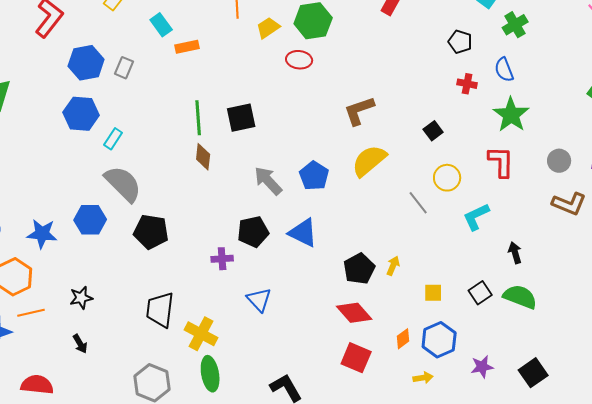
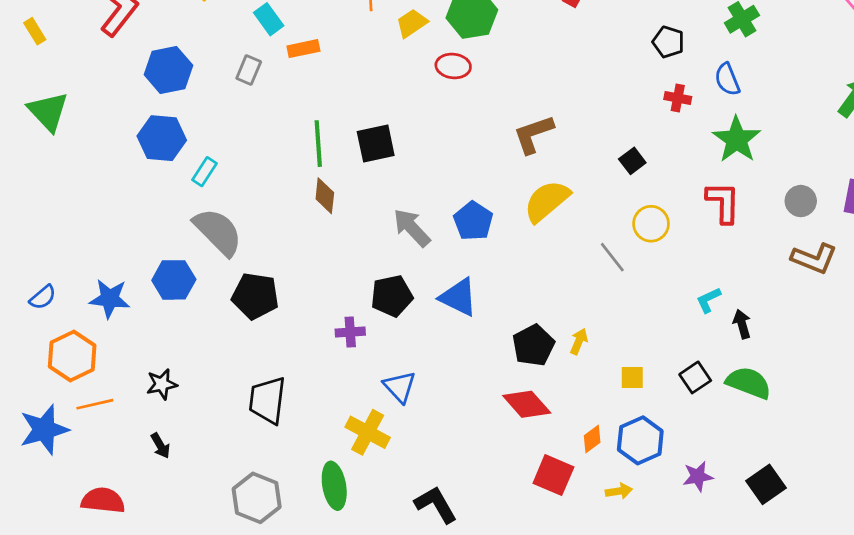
gray rectangle: (124, 68) -> (249, 70), moved
cyan L-shape: (476, 217) -> (709, 300), moved, size x0.7
yellow cross: (201, 334) -> (368, 432), moved
red square: (356, 358) -> (553, 475), moved

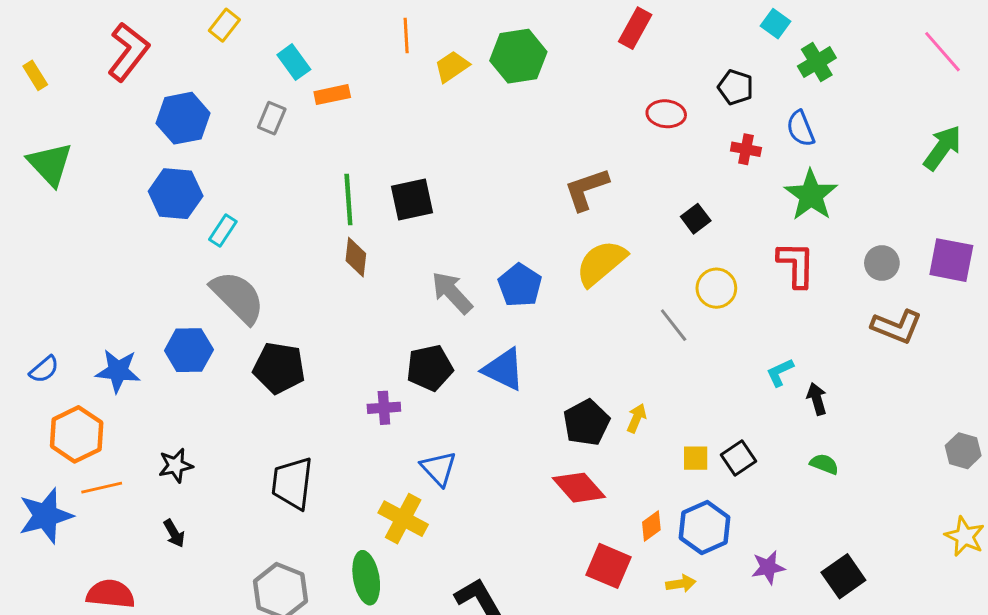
red ellipse: (453, 66) -> (666, 114), moved
black square: (695, 377) -> (739, 458), moved
green semicircle: (749, 383) -> (824, 464), size x0.6

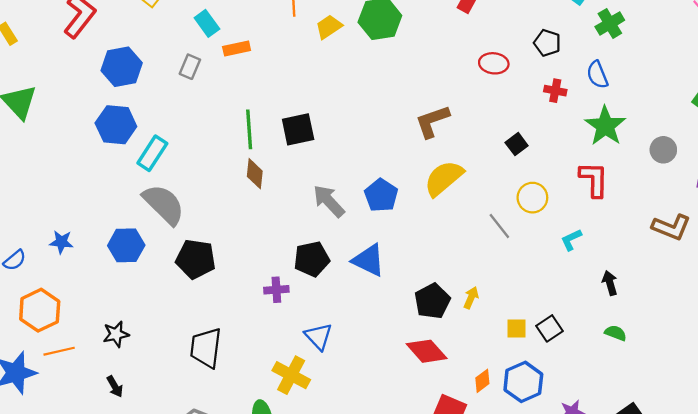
cyan rectangle: (223, 231) -> (152, 153), size x1.4
gray circle: (882, 263) -> (663, 150), moved
blue star: (118, 371) -> (61, 242), moved, size x0.7
cyan L-shape: (780, 372) -> (571, 240), moved

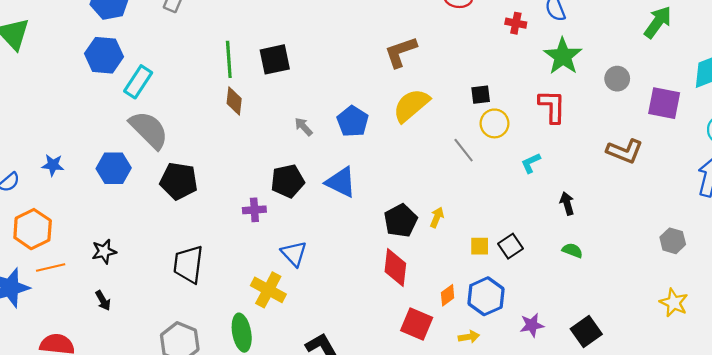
black square: (517, 144) -> (481, 95), moved, turned 30
gray arrow: (329, 201) -> (304, 127), size x0.6
red diamond: (427, 351) -> (395, 267), turned 48

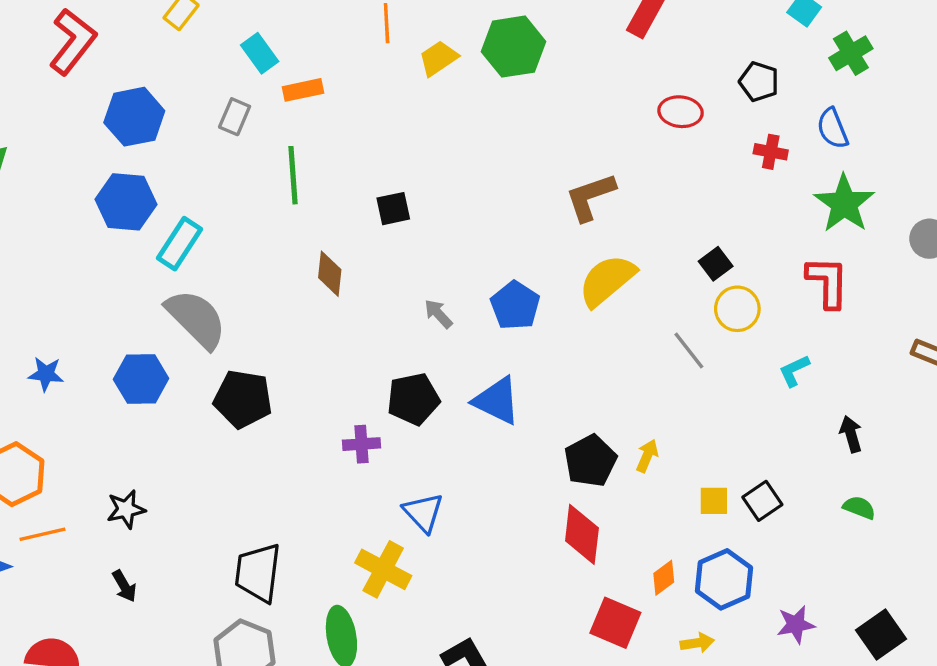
green line: (229, 59) -> (293, 175), moved
black square: (275, 59) -> (393, 209), size x0.7
black square: (481, 95) -> (716, 264), turned -30
black trapezoid: (188, 264) -> (258, 573), moved

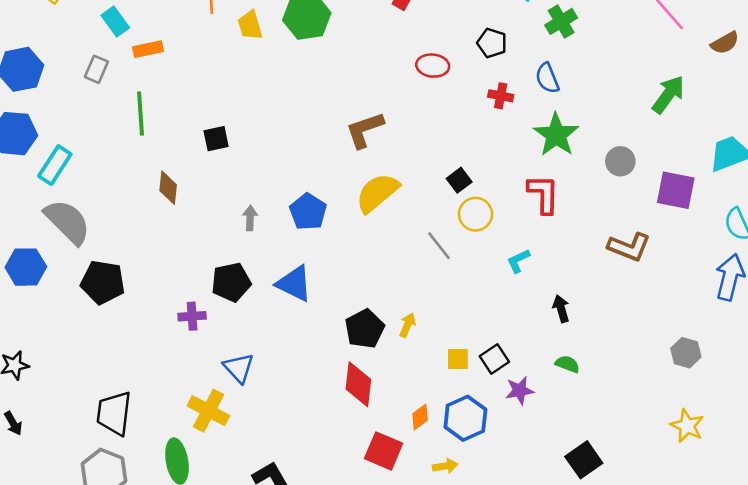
yellow trapezoid: (438, 58) -> (250, 25), turned -72
gray arrow: (438, 314) -> (250, 218), turned 45
purple star: (796, 624) -> (520, 391), moved

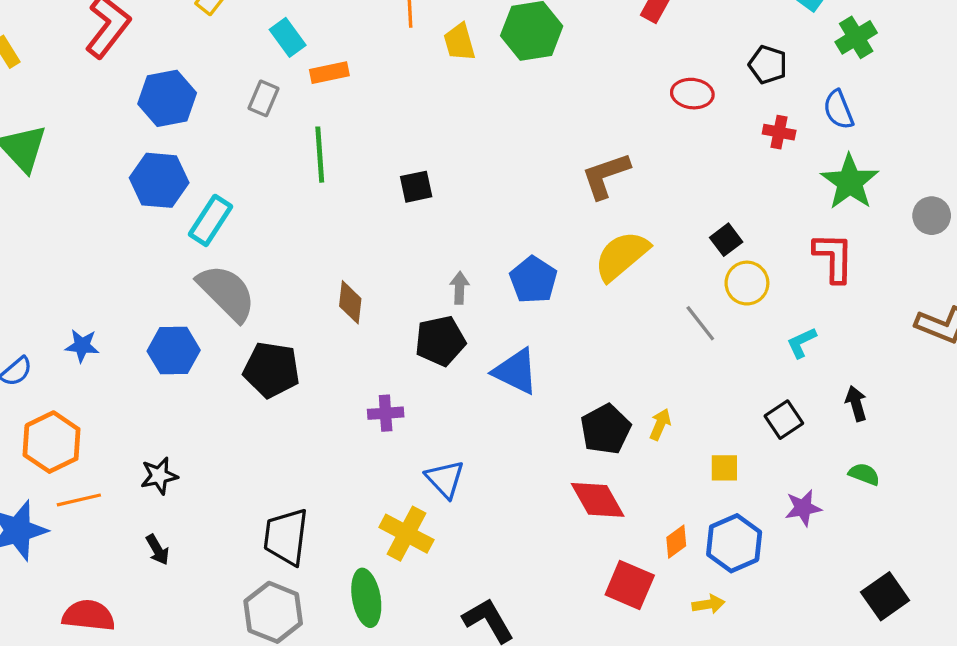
brown diamond: (168, 188) -> (350, 302), moved
black pentagon: (231, 282) -> (440, 341), moved
black square: (494, 359) -> (784, 420), moved
red diamond: (358, 384) -> (598, 500), turned -36

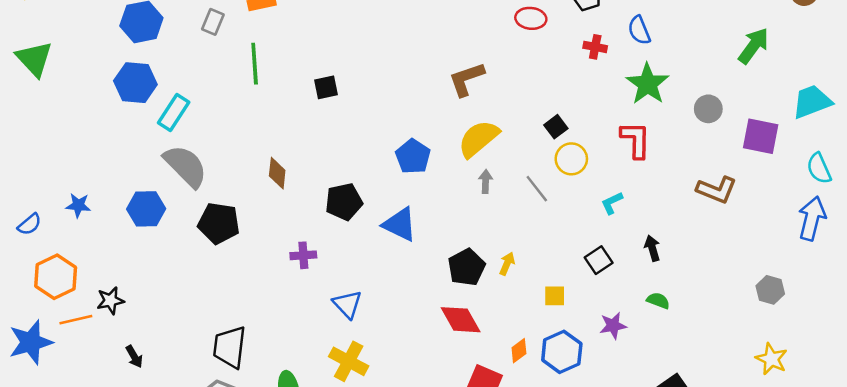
gray arrow: (459, 288) -> (486, 181), moved
black star: (159, 476) -> (110, 301), moved
yellow cross: (406, 534) -> (349, 361), moved

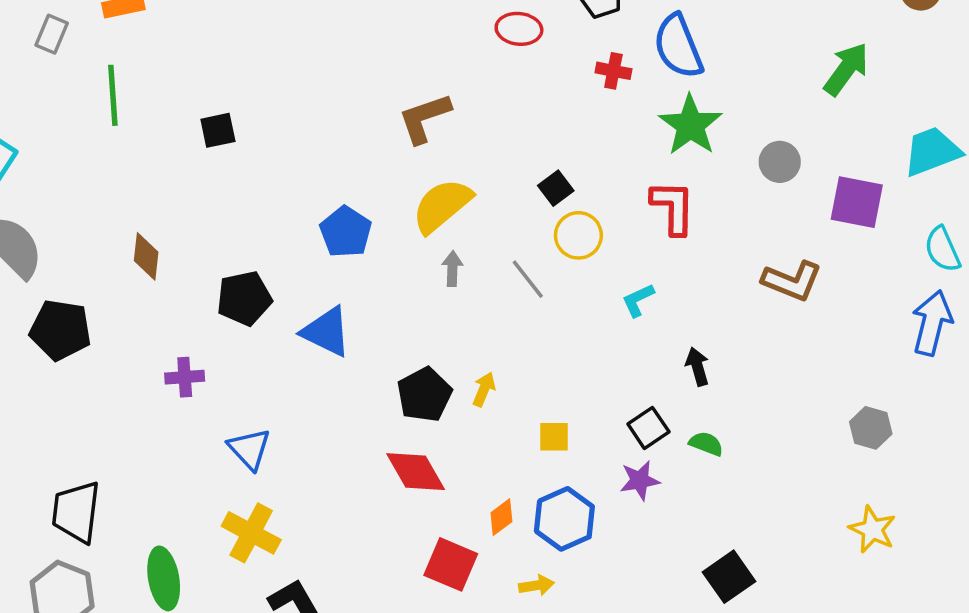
blue semicircle: (639, 30) -> (678, 46), size x1.5
black square: (599, 260) -> (648, 428), moved

